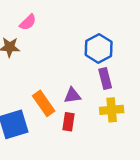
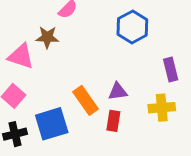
blue hexagon: (99, 48) -> (132, 27), moved
purple rectangle: (105, 79) -> (171, 70), moved

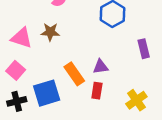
brown star: (47, 37) -> (50, 32), moved
yellow cross: (162, 108) -> (136, 100), moved, turned -30

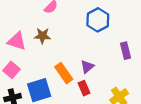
purple triangle: (101, 67) -> (87, 67), turned -32
red rectangle: (97, 91) -> (84, 88), turned -32

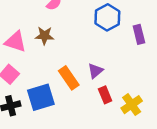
purple rectangle: (126, 51) -> (139, 34), moved
red rectangle: (84, 88) -> (105, 95), moved

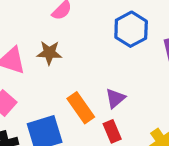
red rectangle: (105, 95) -> (112, 131), moved

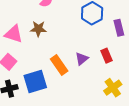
red rectangle: (112, 131) -> (107, 56), moved

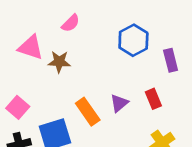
pink triangle: (14, 34) -> (31, 47), moved

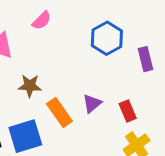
brown star: (59, 62) -> (30, 86), moved
red rectangle: (153, 99) -> (128, 111), moved

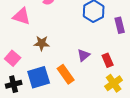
orange rectangle: (59, 112) -> (66, 74), moved

